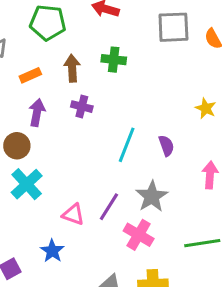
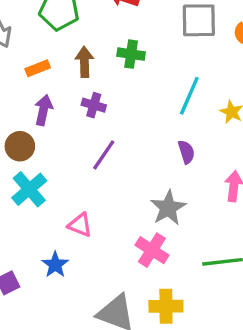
cyan line: (127, 145) -> (189, 96), moved
purple line: (109, 207) -> (104, 155), moved

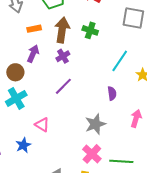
brown arrow: (84, 62) -> (62, 30), size x1.4
purple cross: (94, 105) -> (63, 56), turned 32
pink cross: (152, 250) -> (92, 154), moved

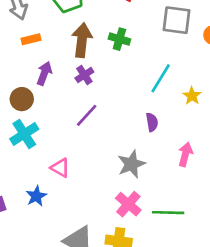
orange rectangle: (34, 29) -> (31, 39), moved

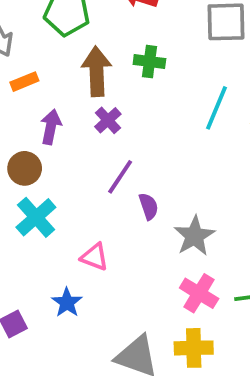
purple semicircle: (152, 122) -> (149, 206), moved

